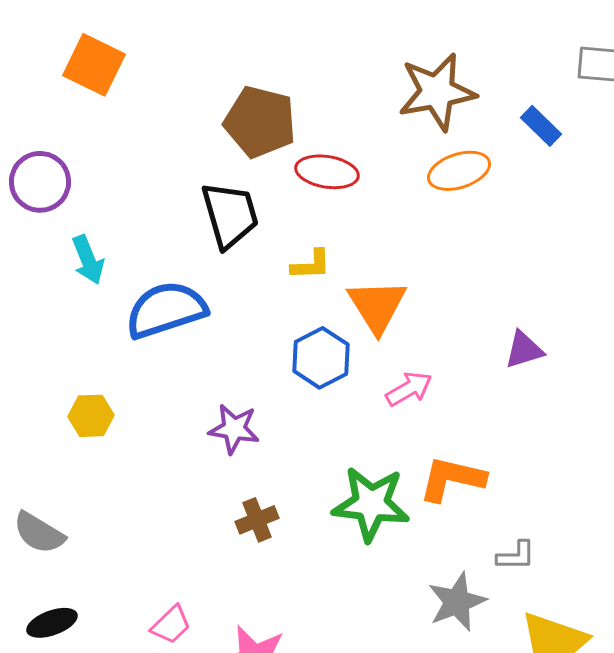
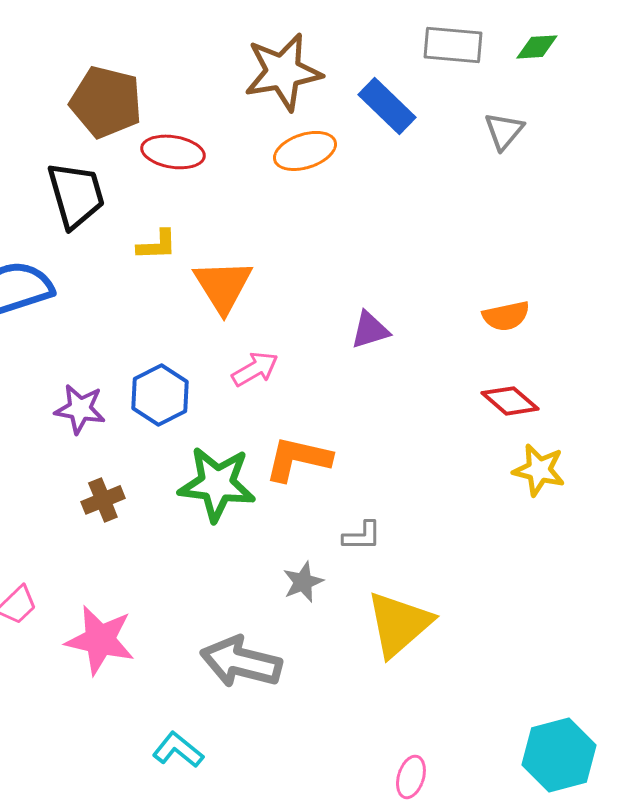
blue rectangle: (541, 126) -> (387, 106), size x1.4
blue hexagon: (321, 358) -> (160, 395), moved
gray star: (457, 602) -> (303, 582), size x0.7

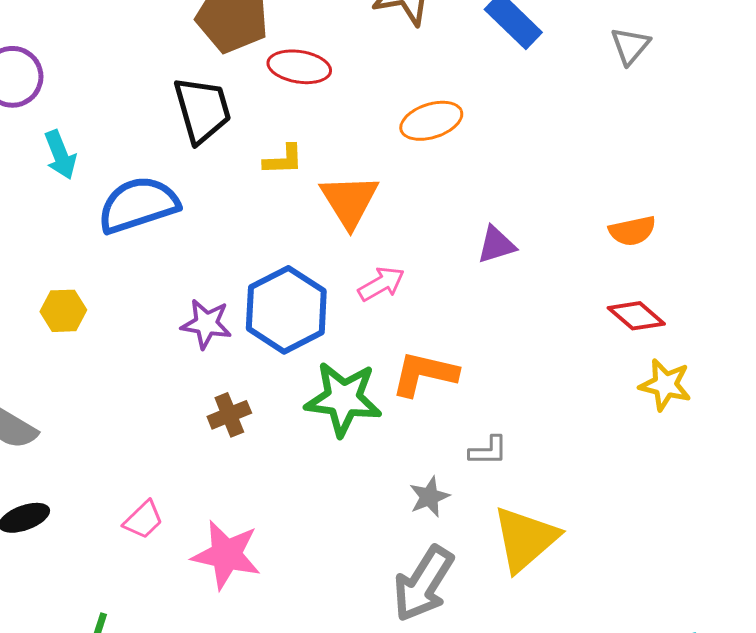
orange ellipse: (305, 151) -> (431, 121), moved
blue hexagon: (160, 395) -> (286, 310), size x1.4
gray arrow: (241, 662) -> (423, 584), moved, turned -72

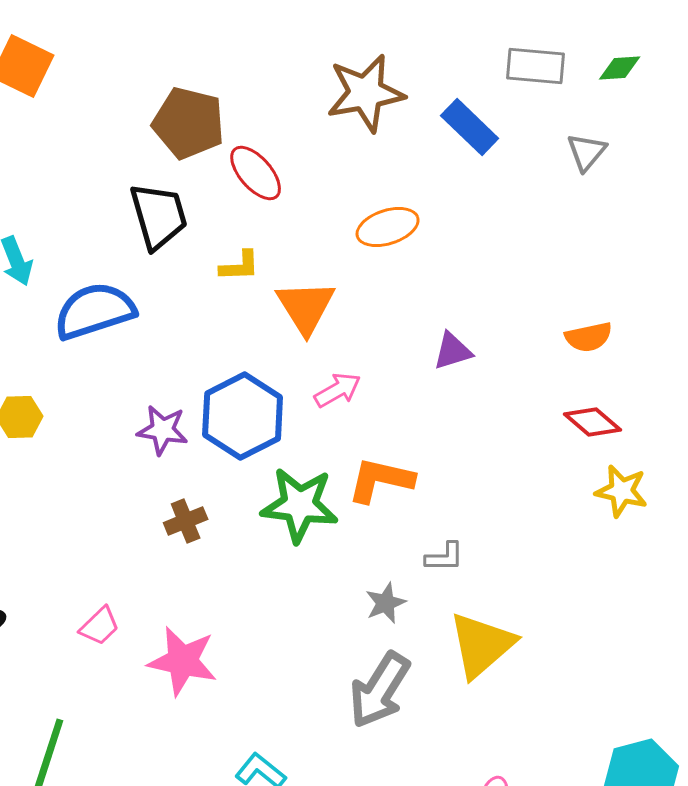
red ellipse: (299, 67) -> (256, 173), turned 40

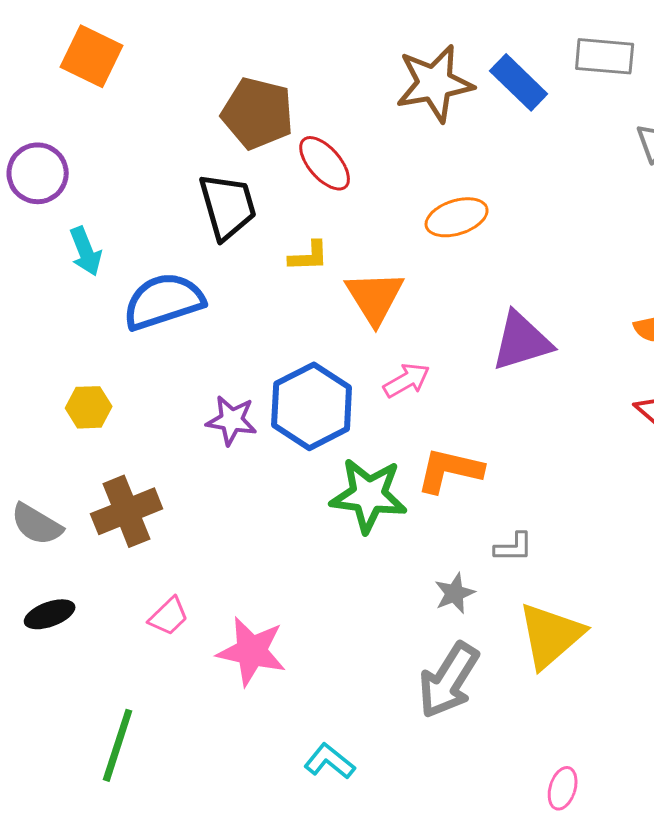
blue rectangle: (470, 127) -> (519, 82), moved
purple triangle: (453, 351) -> (522, 341), size x1.6
brown cross: (186, 521) -> (127, 511), moved, size x1.6

